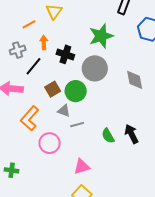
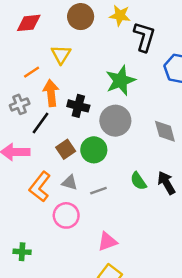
orange arrow: (44, 42) -> (51, 93), size x1.5
gray triangle: (64, 111) -> (70, 183), moved
black arrow: (131, 134) -> (166, 183), moved
green semicircle: (108, 136) -> (138, 181), moved

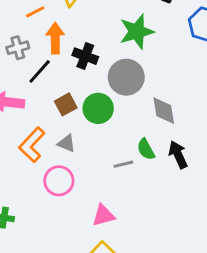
gray diamond: (165, 131) -> (164, 111), moved
gray line: (98, 191) -> (123, 164), moved

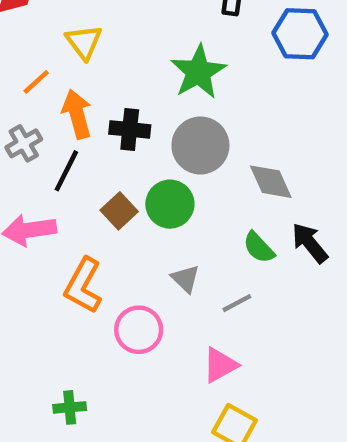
gray triangle: (67, 143) -> (186, 279), moved, turned 36
gray line: (123, 164) -> (237, 303), moved

